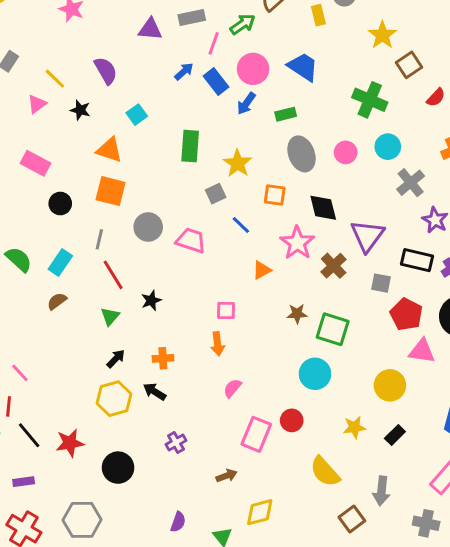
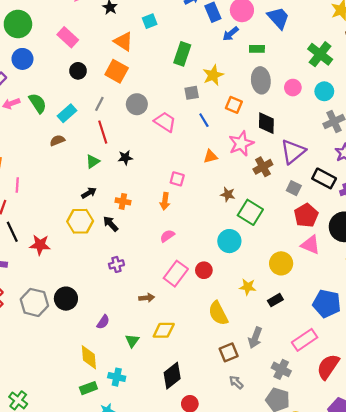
pink line: (20, 373) -> (17, 185), turned 32
black circle: (118, 468) -> (66, 299), moved

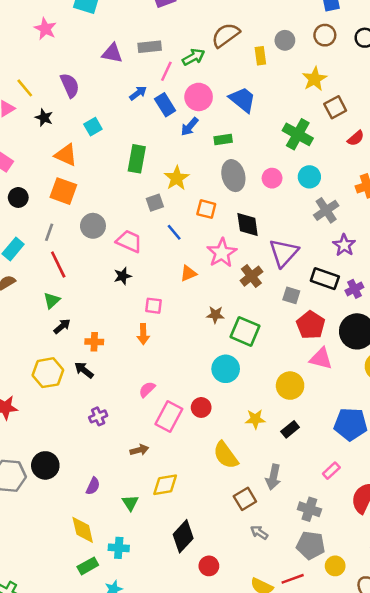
black star: (125, 158) -> (123, 276), moved
black arrow: (89, 193) -> (62, 326), moved
pink semicircle: (167, 236) -> (147, 389), moved
pink rectangle: (305, 340) -> (331, 471), size x0.6

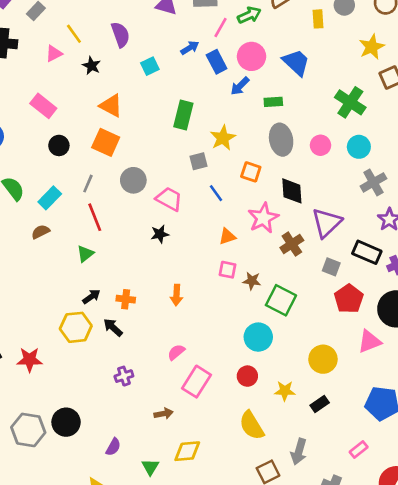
cyan square: (93, 127) -> (150, 66), moved
pink square: (154, 306) -> (227, 270), moved
black arrow: (62, 326) -> (91, 297), moved
pink triangle: (321, 359) -> (369, 341), moved, turned -40
red circle: (201, 407) -> (247, 376), moved

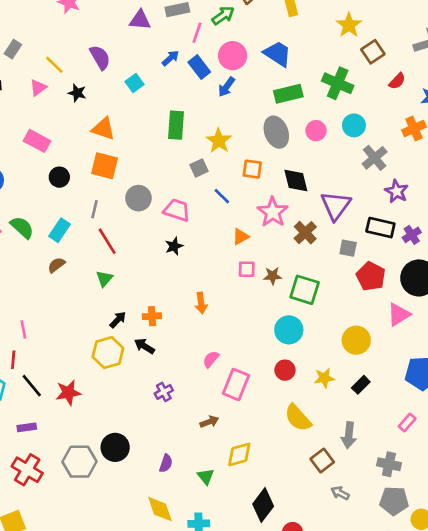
green rectangle: (273, 102) -> (288, 94), moved, size x1.5

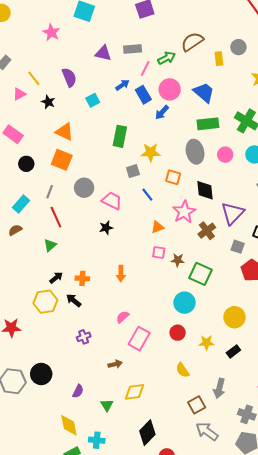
yellow star: (219, 141) -> (151, 152), turned 30
yellow semicircle: (298, 418) -> (182, 370), size x0.7
gray arrow: (340, 493) -> (207, 431), size x1.6

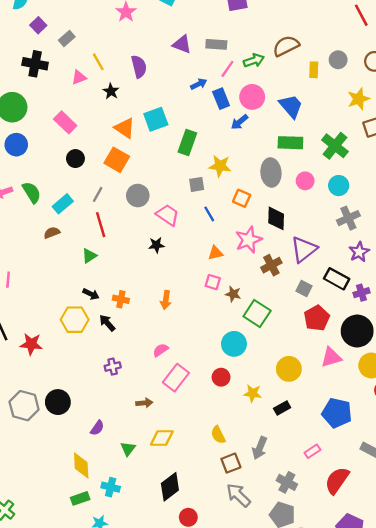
cyan square: (93, 100) -> (156, 119), moved, size x1.5
black arrow: (56, 278) -> (91, 294), turned 56
yellow semicircle: (182, 370) -> (218, 435), moved

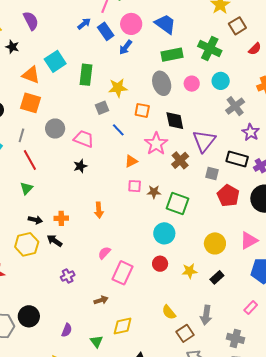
pink triangle: (331, 357) -> (249, 241), moved

